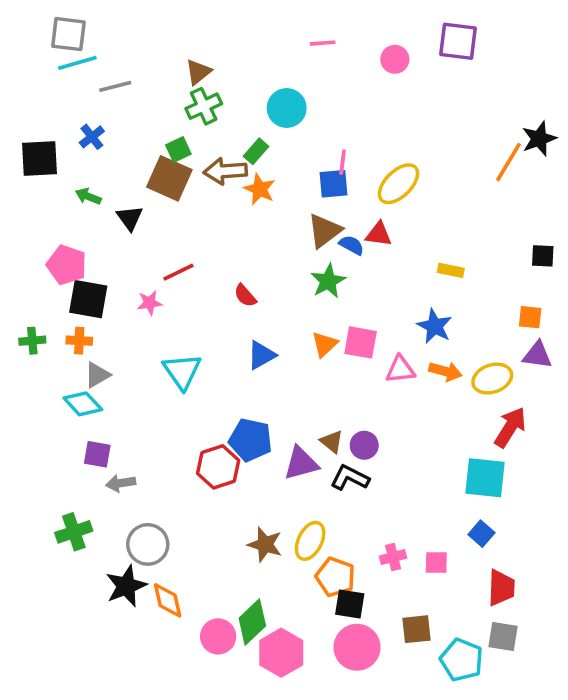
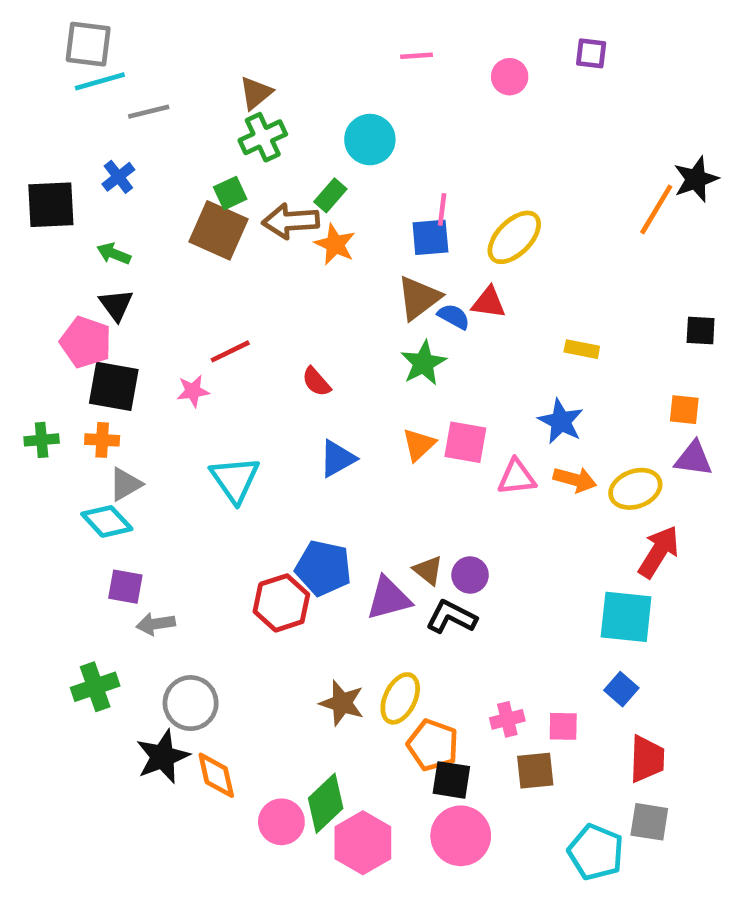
purple square: (458, 41) -> (591, 53), size x0.6
black triangle: (130, 218) -> (116, 305), moved
brown square: (416, 629) -> (535, 771), moved

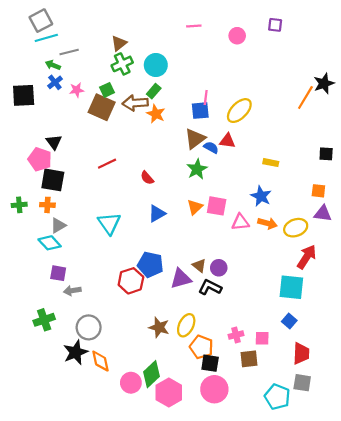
gray square: (88, 44) -> (41, 21), turned -35
cyan circle: (370, 140) -> (156, 65), moved
green arrow: (114, 254) -> (53, 65), moved
pink star: (193, 391) -> (77, 90), moved

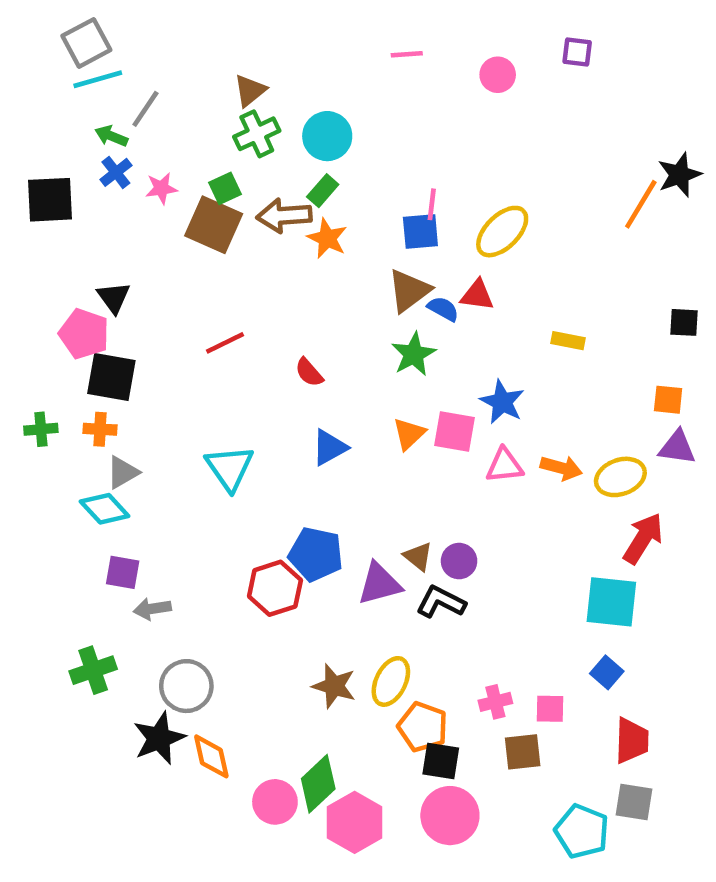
gray line: (69, 52) -> (145, 109), turned -42
blue star: (261, 196) -> (502, 402), moved

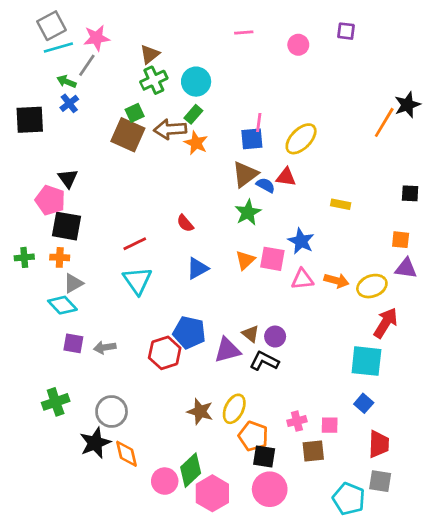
pink star: (161, 188) -> (97, 38), moved, size x1.4
red line: (225, 343) -> (135, 244), moved
gray arrow: (152, 609) -> (105, 347), moved

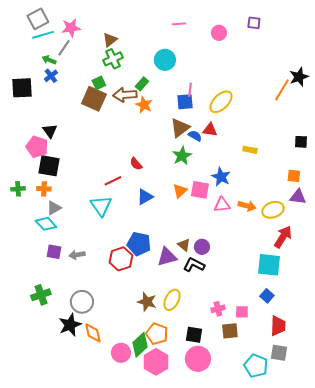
cyan circle: (196, 82) -> (165, 60), moved
red line: (135, 244) -> (113, 181), moved
orange pentagon: (253, 436) -> (157, 334), moved

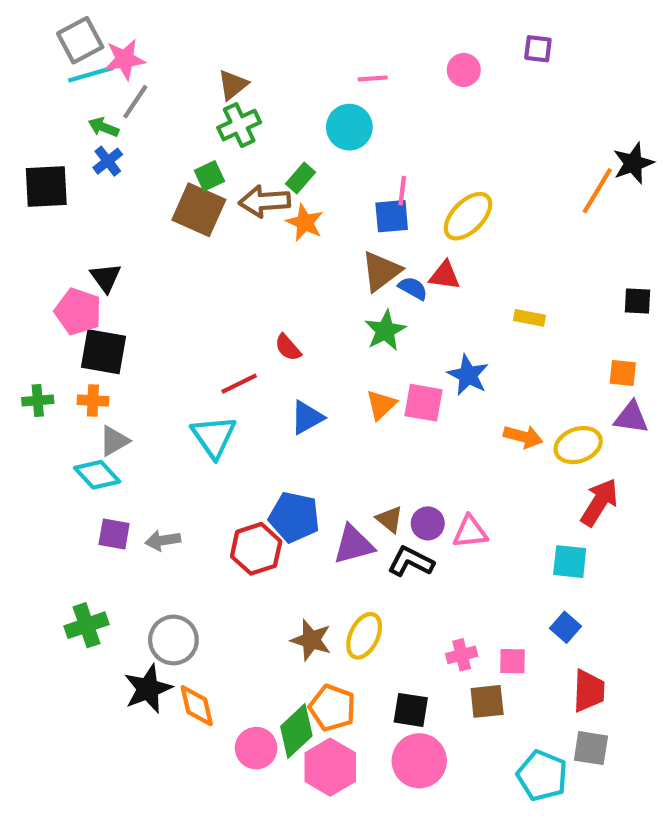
pink line: (179, 24) -> (373, 78), moved
pink star: (71, 28) -> (125, 59), moved
pink triangle: (222, 205) -> (470, 532), moved
cyan square: (269, 265) -> (570, 562), size x0.7

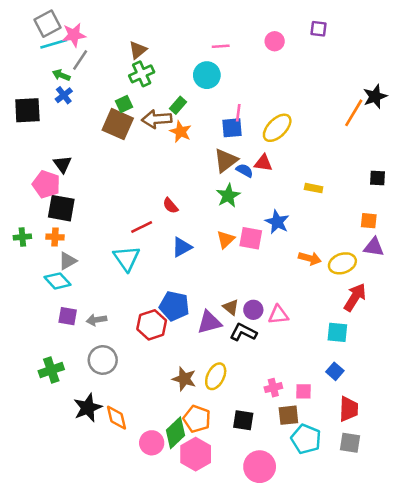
gray circle: (173, 640) -> (103, 360), moved
pink circle: (419, 761) -> (260, 467), moved
cyan pentagon: (542, 776) -> (306, 439), moved

